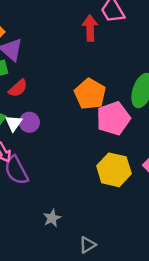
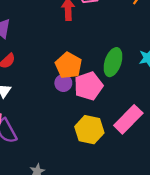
purple circle: (29, 122) -> (63, 83), moved

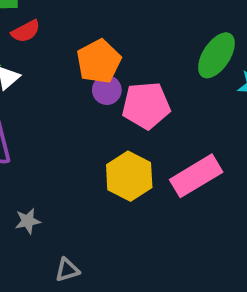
green ellipse: (113, 62) -> (216, 55), moved
orange pentagon: (69, 65) -> (99, 61), moved

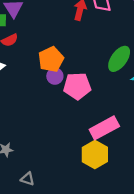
yellow hexagon: (129, 176) -> (95, 155), moved
gray triangle: (67, 270) -> (28, 179), turned 32

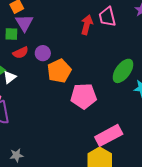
purple circle: (55, 76) -> (43, 53), moved

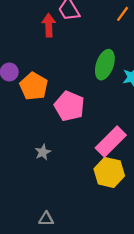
pink pentagon: (84, 96) -> (69, 106), turned -30
gray star: (16, 155) -> (43, 152), moved

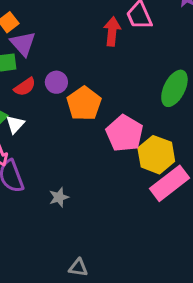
gray star: (43, 152) -> (59, 197), moved
yellow hexagon: (109, 172) -> (156, 155), moved

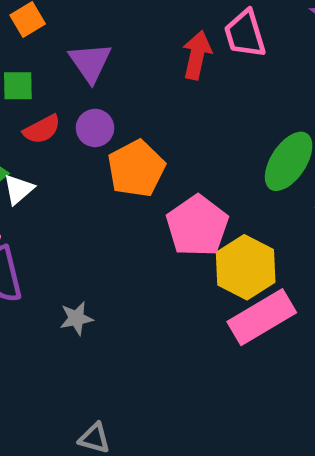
purple triangle: (23, 44) -> (90, 62), moved

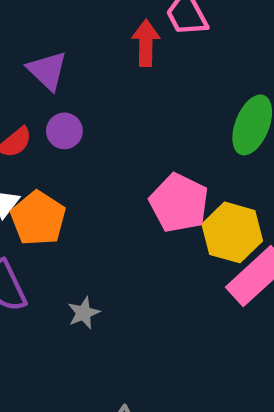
orange pentagon: (136, 169) -> (38, 218), moved

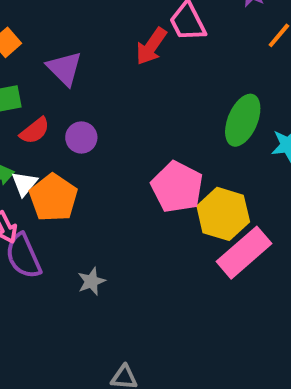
red arrow: (146, 43) -> (151, 46), turned -147
purple circle: (64, 131) -> (81, 137), moved

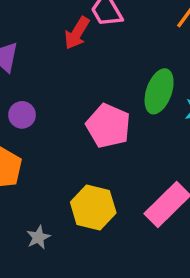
pink pentagon: (177, 187) -> (108, 126), moved
yellow hexagon: (223, 214) -> (93, 207), moved

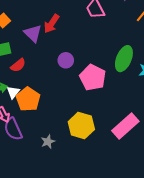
red arrow: (77, 33) -> (52, 24), moved
purple circle: (22, 115) -> (66, 60), moved

